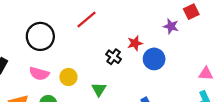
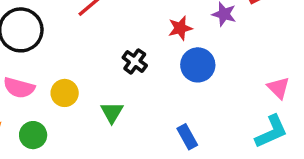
red star: (135, 43) -> (180, 28), moved
pink triangle: (206, 74) -> (278, 88), turned 42

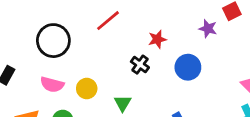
red star: (180, 28) -> (157, 39), moved

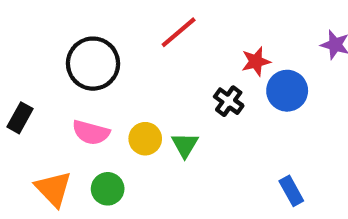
blue circle: (188, 67) -> (287, 91), moved
green triangle: (123, 103) -> (185, 145), moved

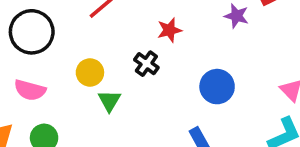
blue circle: (287, 91) -> (217, 87), moved
yellow circle: (145, 139) -> (90, 72), moved

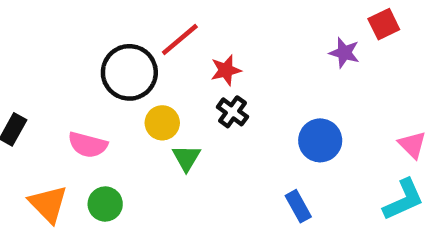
red star: (169, 30) -> (226, 70), moved
black circle: (32, 32) -> (129, 72), moved

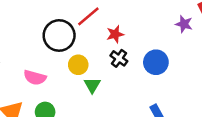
blue circle: (320, 140) -> (156, 62), moved

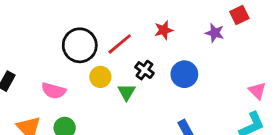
red line: (88, 16) -> (120, 44), moved
red star: (115, 34) -> (164, 30), moved
green triangle: (92, 85) -> (127, 92), moved

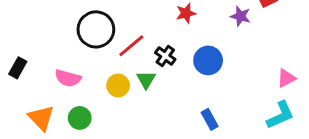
red line: (120, 44) -> (131, 46), moved
yellow circle: (100, 77) -> (118, 86), moved
pink triangle: (257, 91) -> (286, 78), turned 48

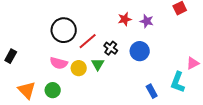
purple star: (241, 16) -> (147, 21), moved
pink semicircle: (68, 78) -> (59, 63), moved
cyan L-shape: (280, 115) -> (178, 82), moved, turned 135
blue rectangle: (210, 119) -> (152, 91), moved

